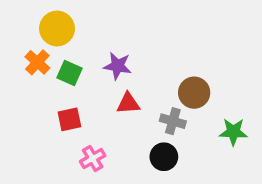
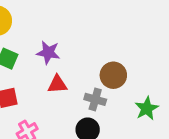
green star: (233, 132) -> (147, 108), turned -30

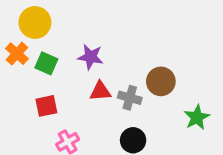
gray cross: (95, 99) -> (130, 98), moved

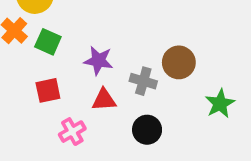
purple star: (91, 57) -> (98, 61), moved
red triangle: (100, 91) -> (104, 100), moved

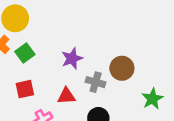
green square: (48, 42) -> (25, 53), turned 30
purple star: (98, 61) -> (72, 59), moved, turned -30

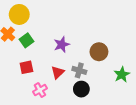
gray cross: (96, 82) -> (79, 70), moved
red triangle: (66, 96) -> (58, 72), turned -40

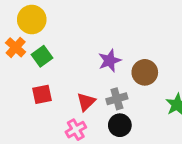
purple star: (62, 44) -> (110, 61), moved
gray cross: (79, 70) -> (117, 99), turned -32
pink cross: (40, 90) -> (76, 130), moved

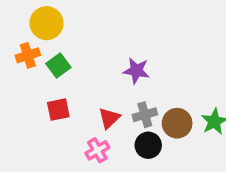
orange cross: (16, 47) -> (28, 55), turned 30
purple star: (110, 61) -> (136, 71), turned 30
brown circle: (145, 72) -> (177, 123), moved

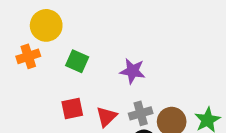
green square: (58, 66) -> (77, 61), moved, turned -30
red square: (58, 110) -> (72, 108), moved

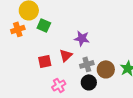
green square: (77, 61) -> (44, 25), moved
red triangle: (106, 117) -> (66, 55), moved

